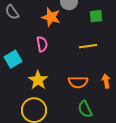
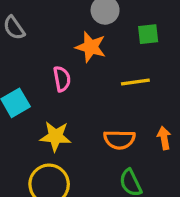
orange star: (51, 17) -> (91, 47), moved
yellow star: (38, 80) -> (56, 136), turned -30

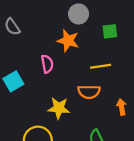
yellow star: (56, 136) -> (59, 108), moved
orange semicircle: (119, 140) -> (89, 92), moved

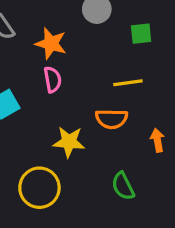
orange star: (68, 41) -> (51, 43), moved

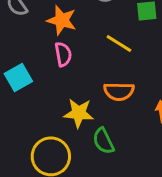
yellow line: (128, 83) -> (119, 43), moved, turned 40
green semicircle: (123, 186) -> (103, 141), moved

